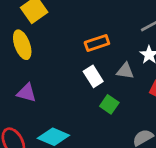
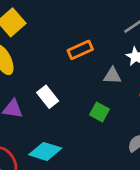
white rectangle: (93, 76) -> (48, 97), moved

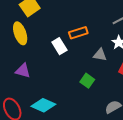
white rectangle: (48, 97) -> (59, 46), moved

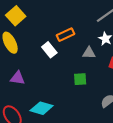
green square: (87, 81) -> (80, 79), turned -32

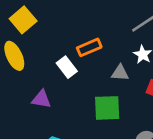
purple triangle: (18, 78) -> (41, 99), moved
green square: (80, 79) -> (107, 108), size x1.5

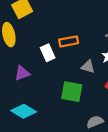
purple triangle: (41, 99) -> (22, 73), turned -42

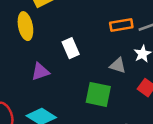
orange rectangle: (69, 41) -> (121, 25), moved

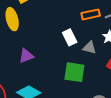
white rectangle: (71, 48) -> (70, 37), moved

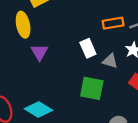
purple triangle: (26, 56) -> (39, 52), moved, turned -42

